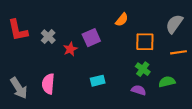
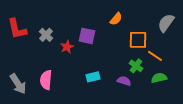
purple square: (91, 38) -> (87, 36), turned 36
orange line: (178, 52) -> (155, 56), moved, turned 42
purple semicircle: (139, 90) -> (124, 81), moved

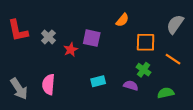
orange line: (155, 56) -> (173, 59), moved
green semicircle: (159, 78) -> (166, 93), moved

